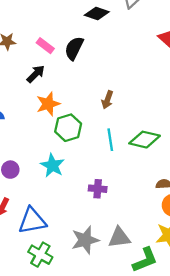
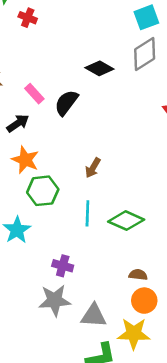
orange star: (48, 104) -> (25, 160), turned 30
gray triangle: (119, 238) -> (94, 316), moved
gray star: (85, 240) -> (55, 300), moved

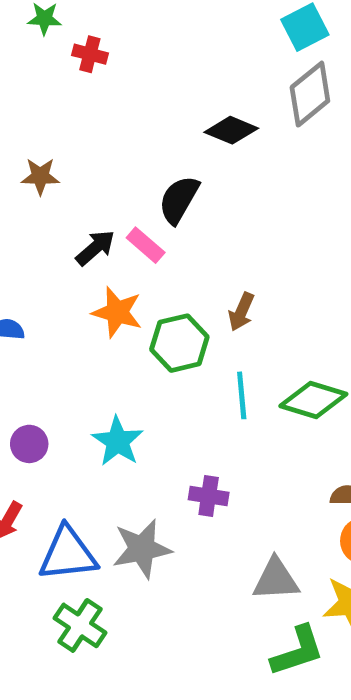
pink rectangle: (34, 94) -> (146, 245), moved
green hexagon: (43, 191) -> (179, 343), moved
gray star: (55, 300) -> (142, 549), moved

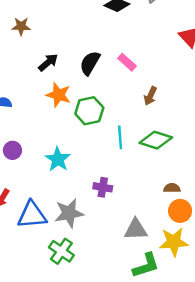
black semicircle: (179, 200) -> (90, 63), moved
pink rectangle: (146, 245) -> (127, 62), moved
brown arrow: (241, 312) -> (150, 96), moved
purple circle: (29, 444) -> (12, 150), moved
green cross: (80, 625) -> (61, 251), moved

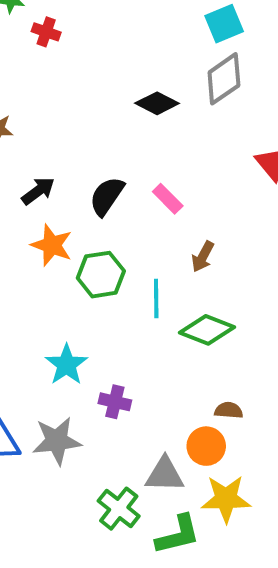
cyan line: (120, 137) -> (156, 298), moved
cyan star: (58, 159) -> (66, 365), moved
orange circle: (180, 211) -> (206, 446), moved
green cross: (61, 251) -> (119, 509), moved

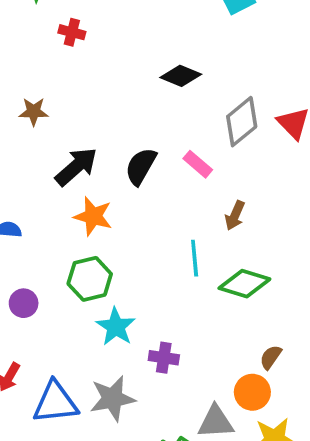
red cross: (46, 32) -> (72, 32), moved
gray diamond: (224, 79) -> (242, 122), moved
black arrow: (38, 191) -> (76, 167), size x1.4
green hexagon: (101, 275) -> (90, 279), moved
brown semicircle: (229, 410) -> (271, 357), turned -55

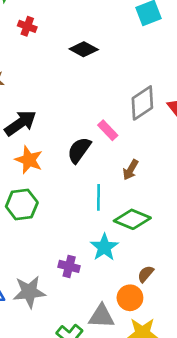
black diamond: (181, 76) -> (84, 49), moved
black semicircle: (141, 166) -> (79, 150), moved
cyan star: (116, 327) -> (104, 247), moved

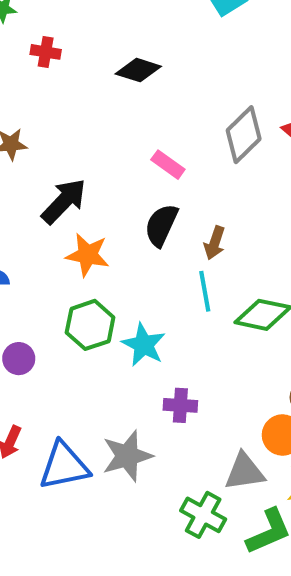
pink rectangle: (108, 130) -> (168, 165), moved
brown arrow: (131, 170) -> (215, 243), moved
cyan star: (104, 247) -> (144, 345), moved

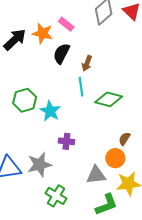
orange star: (88, 255) -> (43, 33), moved
green cross: (203, 515) -> (56, 196), moved

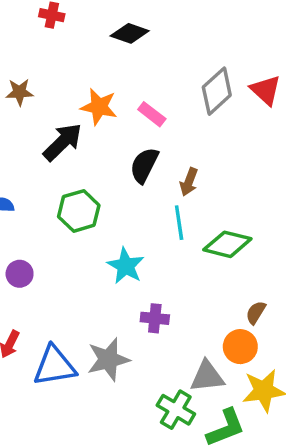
orange star: (43, 33) -> (99, 107), moved
green hexagon: (25, 100) -> (79, 211), moved
green cross: (56, 196) -> (176, 410), moved

